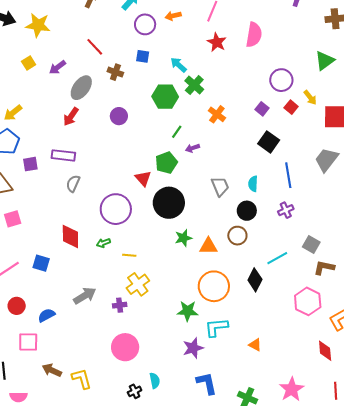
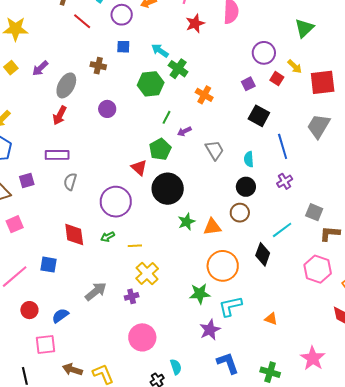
red star: (217, 42) -> (195, 23), turned 30
red line: (95, 47) -> (82, 21), moved
purple square: (262, 109) -> (248, 84), turned 32
purple square: (30, 164) -> (27, 181), moved
gray trapezoid: (220, 186) -> (215, 150), moved

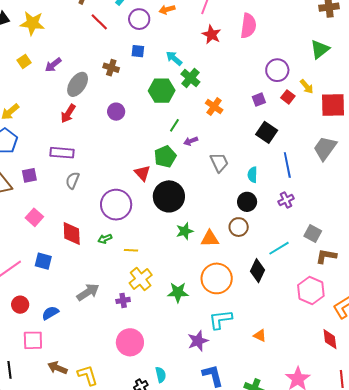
red star: (195, 23) -> (212, 35), turned -30
pink square: (15, 224) -> (34, 217), moved, turned -30
green star: (200, 294) -> (178, 292), moved

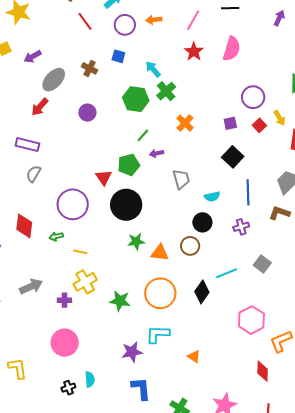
cyan semicircle: (252, 175) -> (212, 196), turned -112
brown L-shape: (326, 256) -> (279, 213), moved

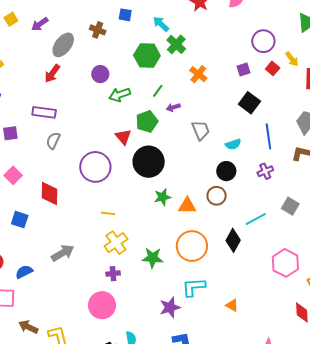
green arrow: (56, 236) -> (120, 95), moved, size x1.5
purple cross: (64, 300) -> (113, 274), moved

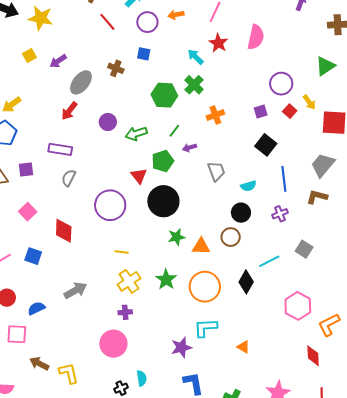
cyan arrow: (161, 24) -> (196, 57), moved
purple circle: (100, 74) -> (108, 122), moved
orange cross: (198, 74) -> (215, 115), turned 30
green star: (153, 258) -> (166, 279), moved, turned 30

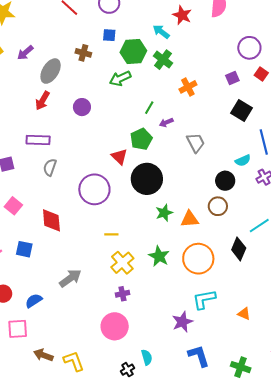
green hexagon: (164, 95) -> (133, 51), moved
green arrow: (136, 134) -> (120, 78), moved
cyan semicircle: (248, 186) -> (243, 160), moved

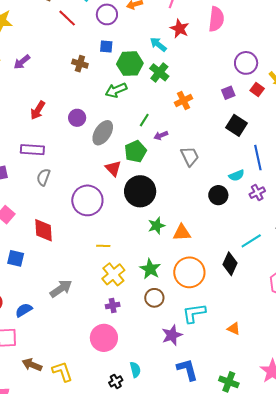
gray ellipse: (51, 71) -> (103, 133), moved
brown circle: (218, 206) -> (154, 298), moved

